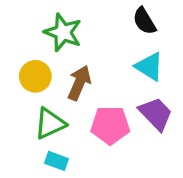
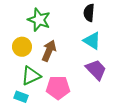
black semicircle: (144, 21) -> (89, 13), turned 36
pink pentagon: (110, 125) -> (58, 88), moved
cyan rectangle: (57, 161) -> (21, 97), moved

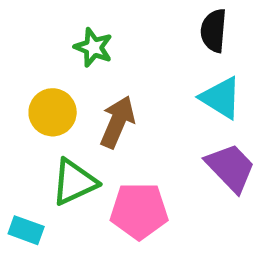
green star: (39, 20) -> (93, 47), size x0.7
cyan rectangle: (21, 97) -> (26, 230), moved

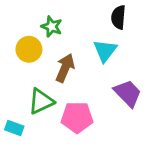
cyan triangle: (221, 98) -> (105, 51), moved, turned 35
yellow circle: (53, 112) -> (29, 49), moved

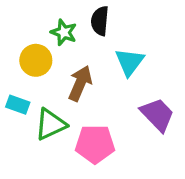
black semicircle: (118, 17) -> (100, 21), moved
cyan rectangle: (14, 128) -> (18, 105), moved

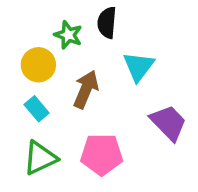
cyan rectangle: (18, 105) -> (37, 109), moved, turned 30
green triangle: (51, 124) -> (40, 158), moved

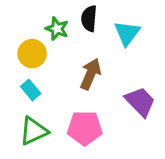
cyan triangle: (139, 67) -> (127, 33), moved
brown arrow: (86, 89) -> (91, 74), moved

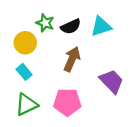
black semicircle: (89, 18) -> (71, 26), moved, turned -120
cyan triangle: (127, 33) -> (101, 26), turned 35

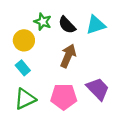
black semicircle: (71, 26) -> (67, 25), turned 72
purple trapezoid: (112, 81) -> (98, 89), moved

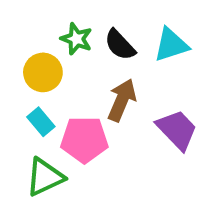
purple trapezoid: (98, 89) -> (177, 130), moved
pink pentagon: (64, 97) -> (84, 140), moved

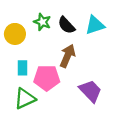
yellow circle: (43, 72) -> (15, 34), moved
cyan rectangle: (41, 122) -> (23, 68), turned 40
purple trapezoid: (177, 130) -> (91, 91), moved

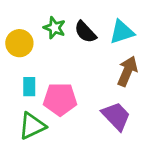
brown arrow: (68, 56) -> (127, 71), moved

